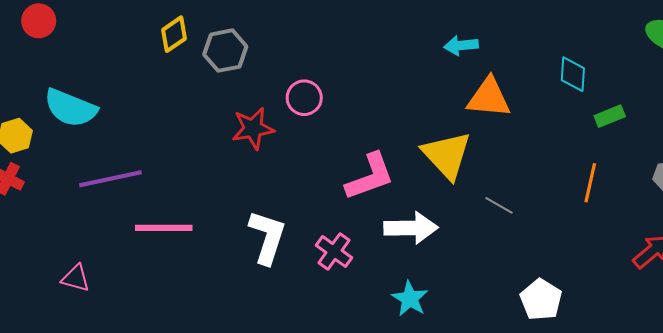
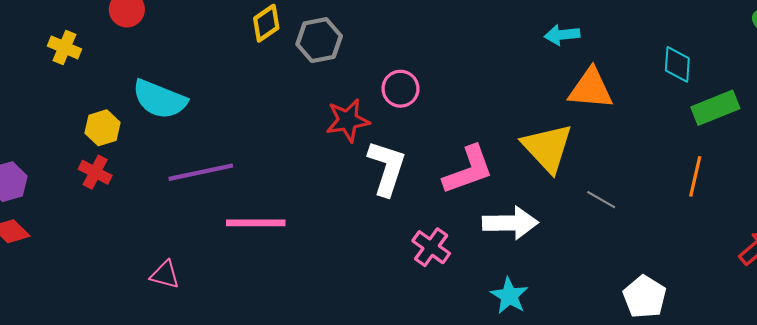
green rectangle: (610, 116) -> (715, 108), size x1.5
white L-shape: (267, 237) -> (387, 168), moved

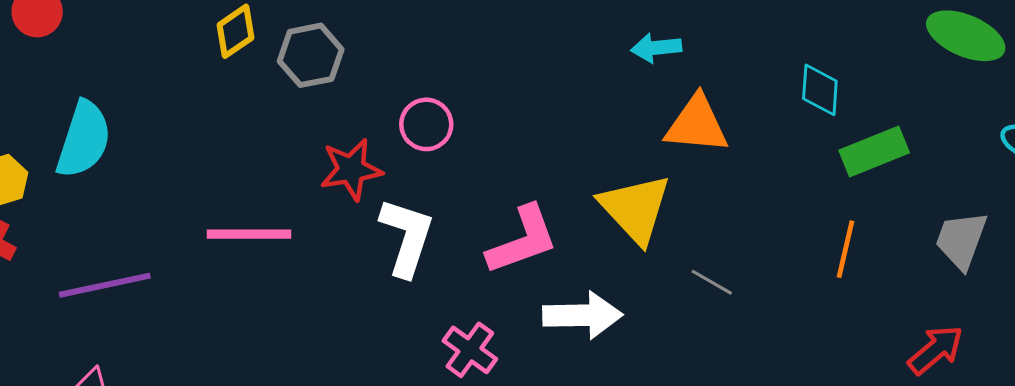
cyan semicircle: (160, 99) -> (84, 139), turned -94
purple line: (201, 172) -> (105, 285), moved
pink line: (256, 223) -> (249, 234), moved

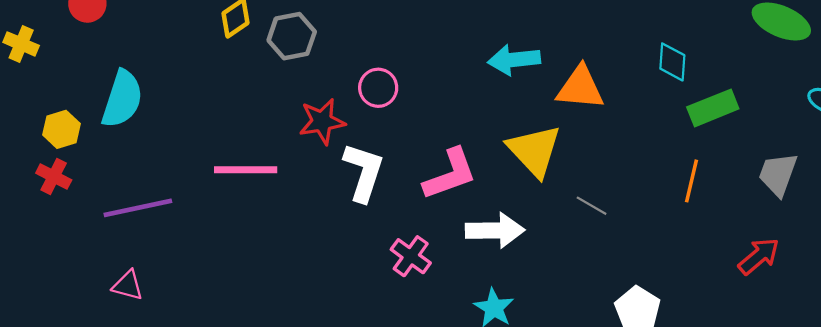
cyan arrow: (656, 48) -> (514, 60), moved, size x1.4

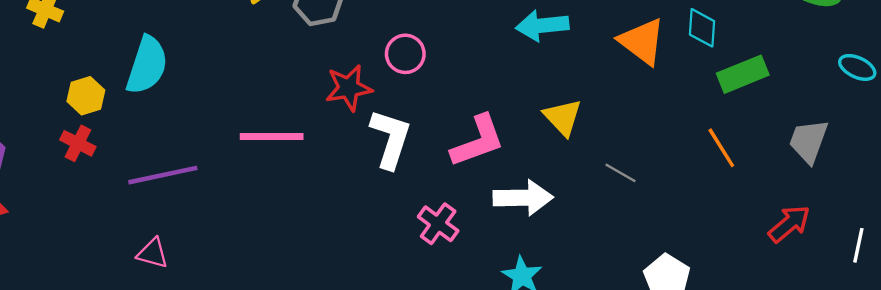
orange triangle: (580, 88) -> (642, 41), moved, turned 32
yellow triangle: (534, 151) -> (563, 117), size x0.7
orange line: (691, 181) -> (721, 148), turned -45

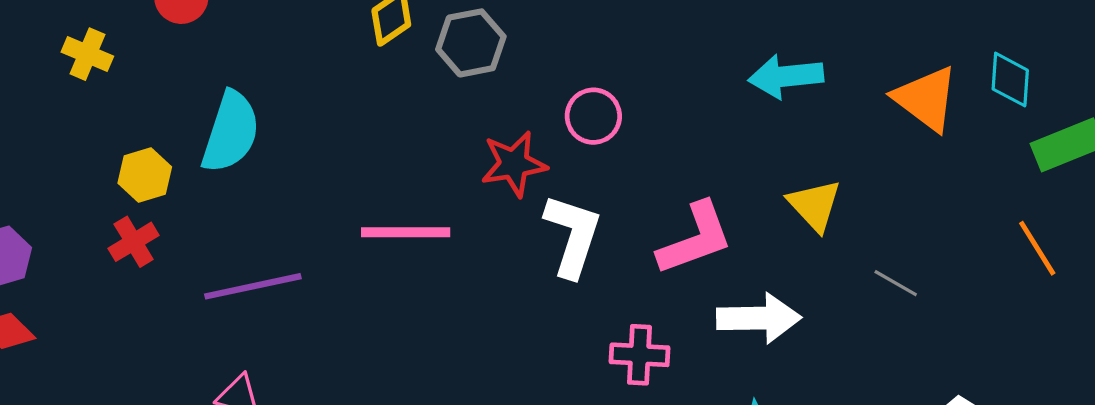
red cross: (78, 143) -> (134, 242), turned 32
pink cross: (438, 224) -> (640, 355), turned -33

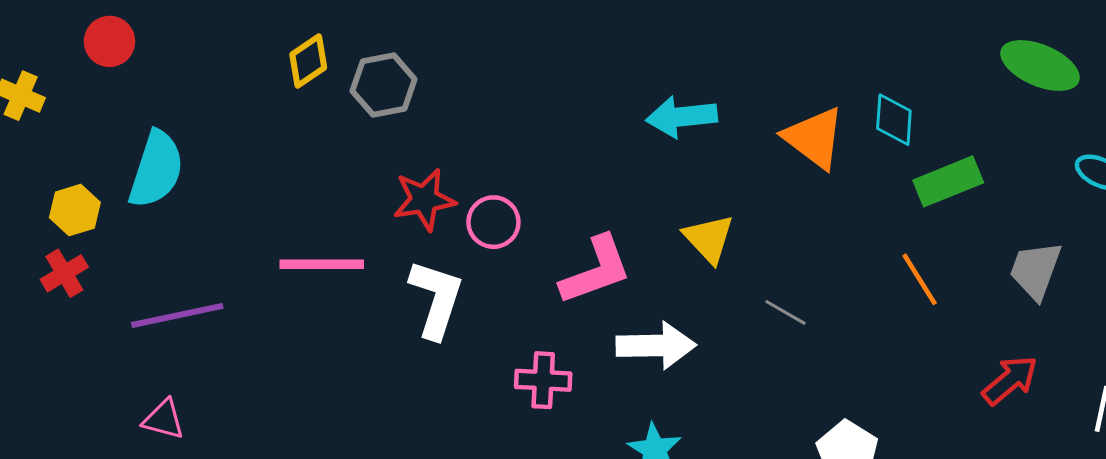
pink circle: (593, 116) -> (493, 222), moved
white L-shape: (573, 235) -> (436, 299), moved

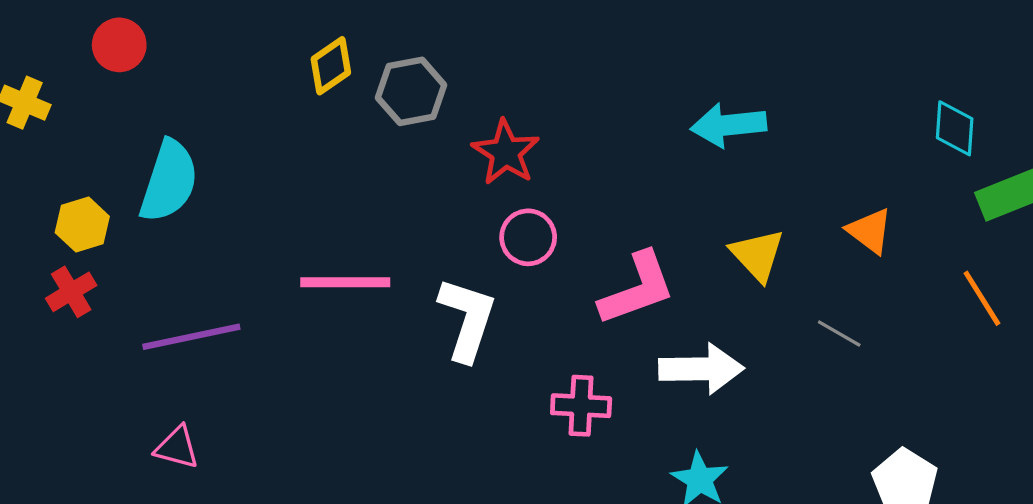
orange triangle: (814, 138) -> (870, 231), moved, size x0.7
red star: (424, 200) -> (506, 152), moved, turned -30

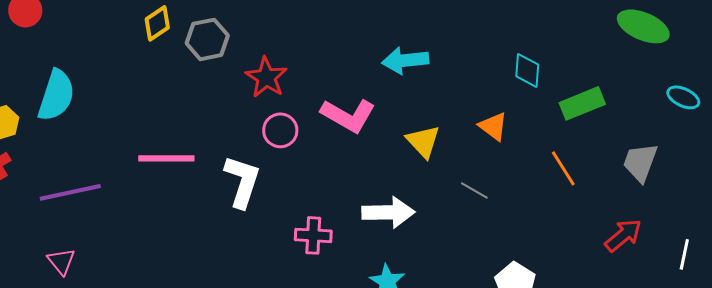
cyan diamond: (955, 128) -> (527, 70), moved
pink L-shape: (637, 289) -> (348, 115), moved, turned 50
pink triangle: (177, 447) -> (61, 261), turned 36

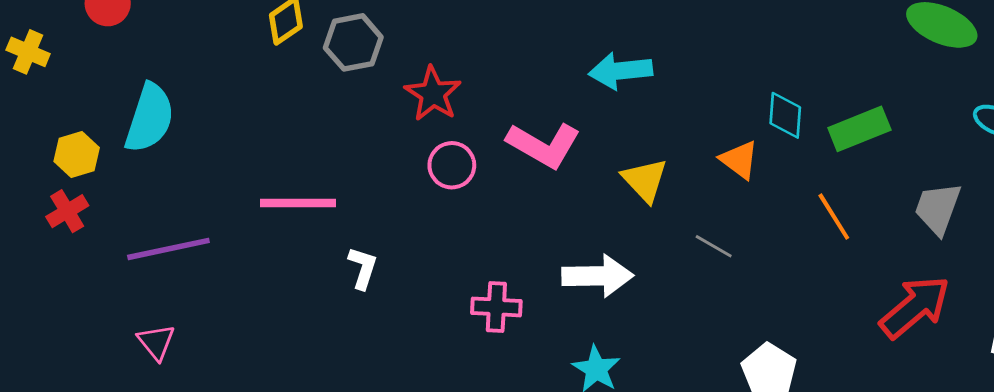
cyan diamond: (527, 70) -> (785, 115), moved
white L-shape: (242, 181) -> (363, 268), moved, size x0.6
red arrow: (623, 235) -> (915, 307), size x1.4

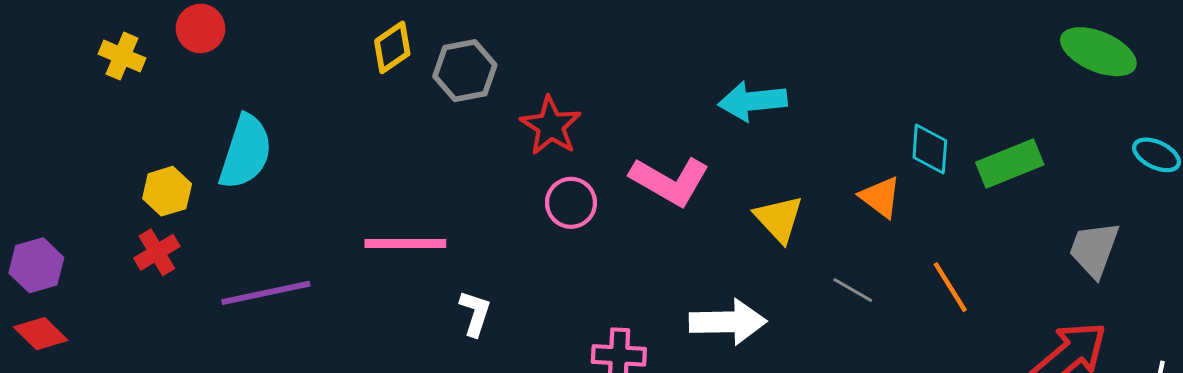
yellow cross: (28, 52) -> (122, 56), moved
orange line: (834, 217) -> (950, 287), moved

